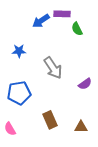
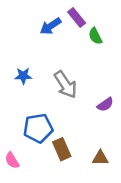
purple rectangle: (62, 14) -> (77, 17), turned 49
blue star: (19, 51) -> (23, 76), moved
blue pentagon: (19, 93) -> (38, 128), moved

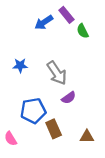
purple semicircle: (105, 104) -> (69, 98), moved

